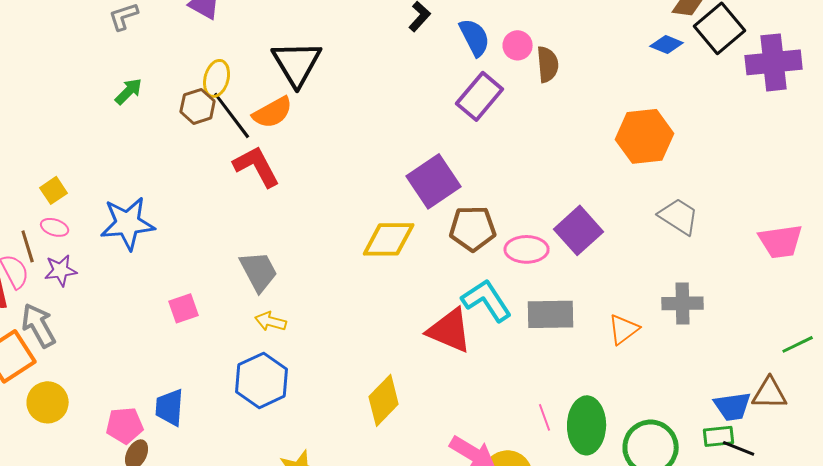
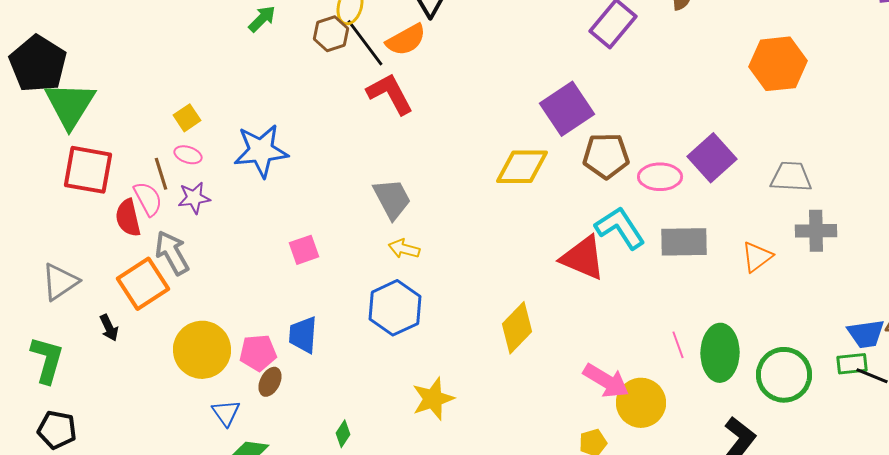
gray trapezoid: (679, 216) -> (791, 177), moved, turned -30
pink square: (184, 308) -> (304, 250), moved
yellow circle: (48, 402) -> (202, 350), moved, size x1.4

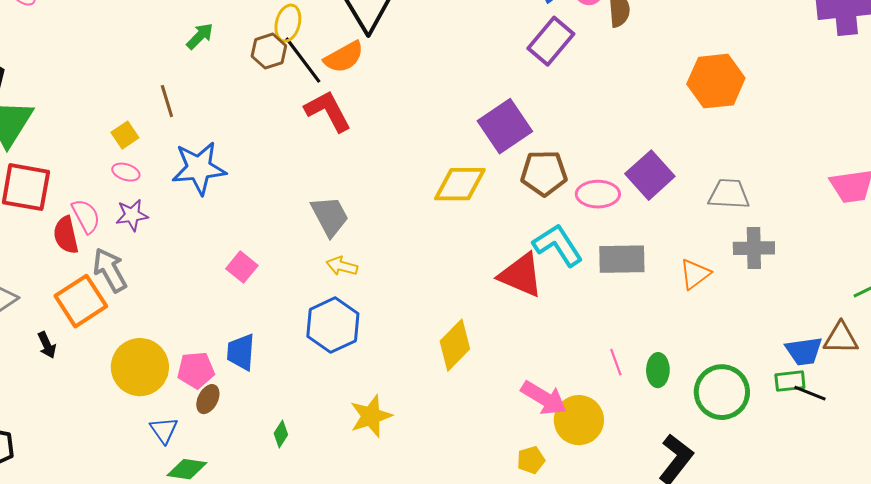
brown line: (161, 174) -> (167, 101), moved
pink square: (304, 250) -> (242, 267), turned -32
green ellipse: (720, 353) -> (658, 370), size x0.6
green diamond: (343, 434) -> (281, 434), moved

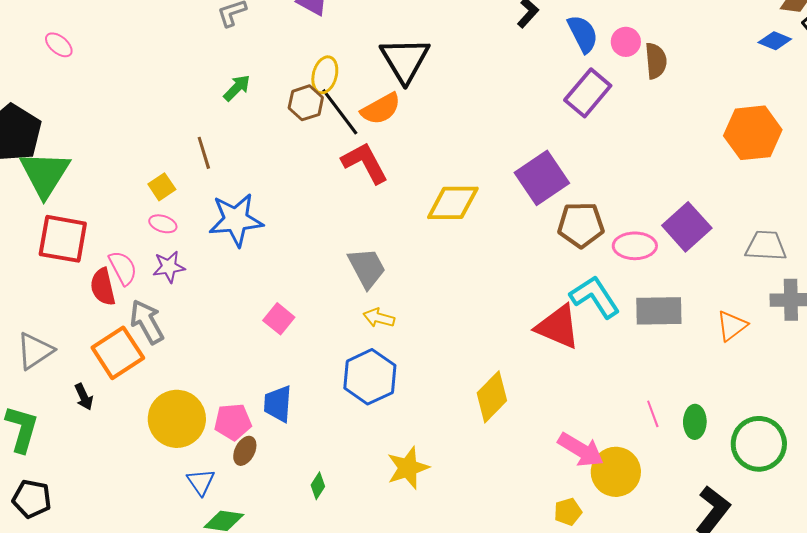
yellow diamond: (460, 184) -> (453, 203), moved

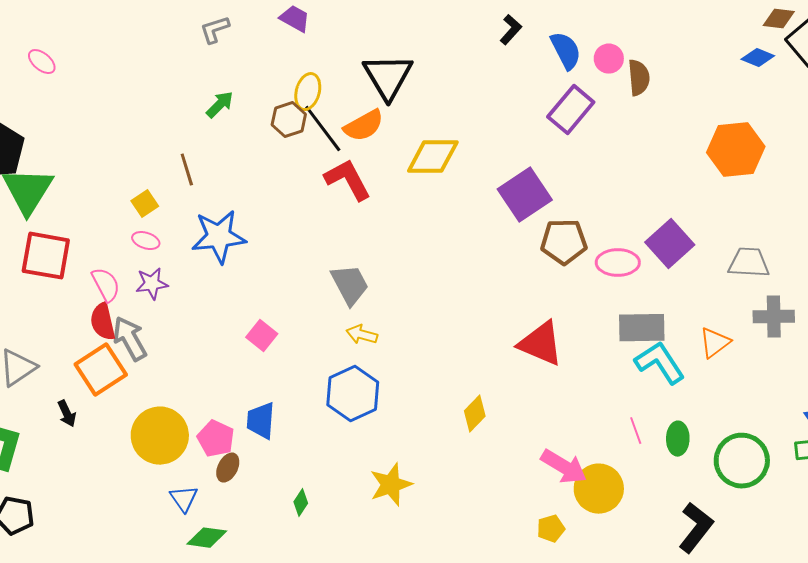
yellow diamond: (453, 203) -> (433, 157), moved
red semicircle: (103, 287) -> (103, 322), moved
cyan L-shape: (595, 297) -> (660, 363), moved
yellow diamond: (492, 397) -> (475, 414), size x0.7
pink pentagon: (233, 422) -> (216, 439), turned 30

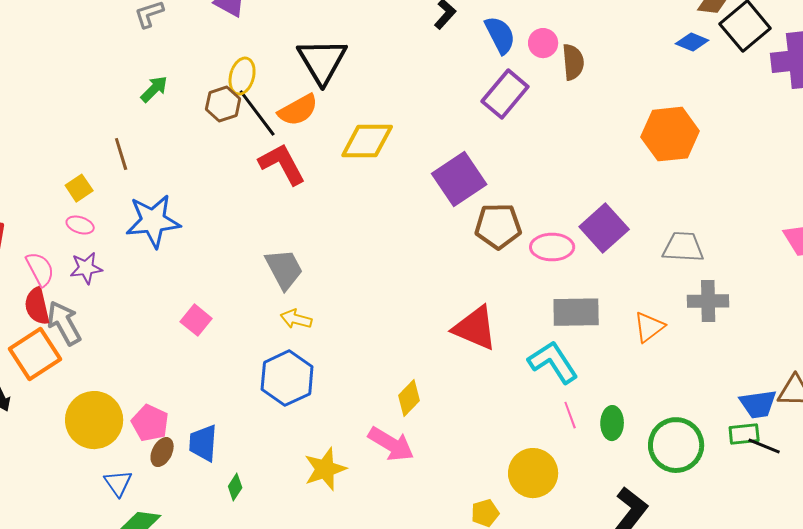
cyan L-shape: (660, 363) -> (553, 362), moved
blue trapezoid: (261, 421) -> (203, 443), moved
pink arrow: (564, 467) -> (391, 444), moved

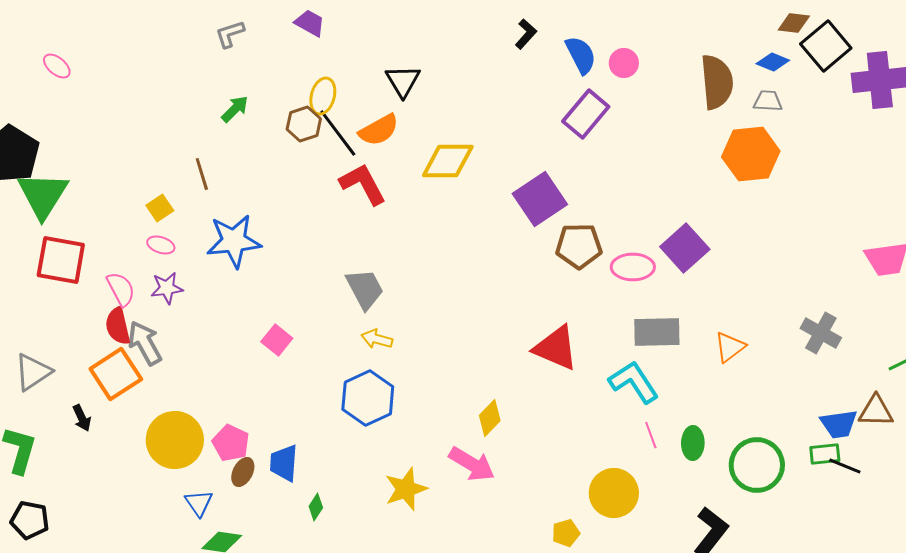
black triangle: (322, 61) -> (403, 81), size x0.7
brown semicircle: (573, 62) -> (717, 82), moved, size x1.5
gray trapezoid: (683, 247) -> (768, 101), moved, size x0.7
gray cross: (708, 301) -> (821, 333), moved, turned 30

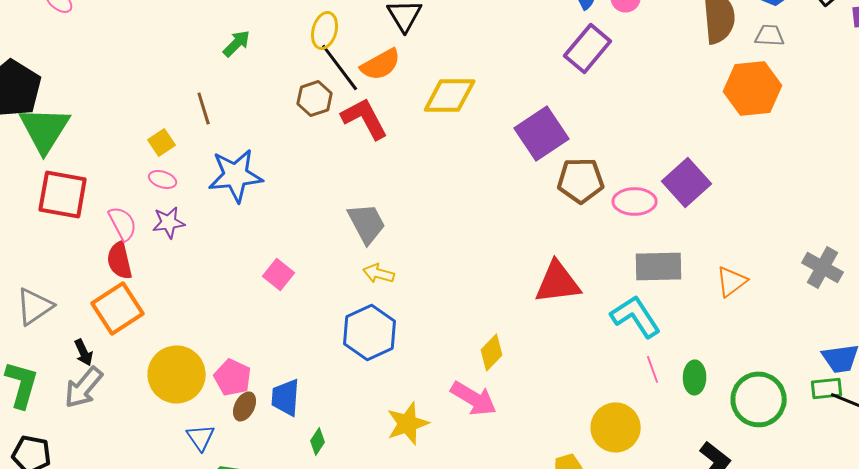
brown hexagon: (304, 124) -> (315, 98), moved
gray arrow: (145, 343) -> (84, 387), moved, turned -111
red triangle: (556, 348) -> (558, 282), turned -30

